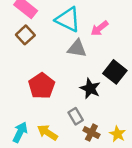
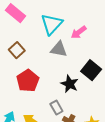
cyan triangle: (68, 19) -> (52, 24), turned 45
brown square: (25, 35) -> (17, 50), moved

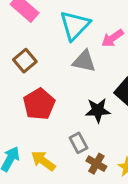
black star: (70, 84) -> (98, 110), turned -30

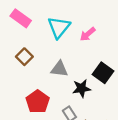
gray triangle: (84, 61) -> (59, 69), moved
red pentagon: (39, 104) -> (38, 102), moved

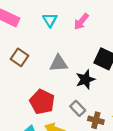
cyan triangle: (59, 27) -> (50, 20), size x0.6

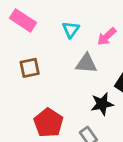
brown square: (20, 57) -> (30, 68), turned 36
gray triangle: (59, 63) -> (86, 64), moved

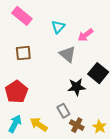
gray triangle: (86, 64) -> (68, 54), turned 30
red pentagon: (48, 123) -> (16, 92), moved

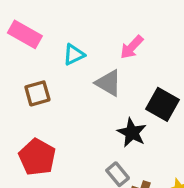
cyan triangle: (58, 27) -> (74, 55), moved, turned 32
black star: (77, 87) -> (132, 133), turned -30

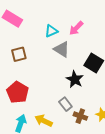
cyan triangle: (74, 55) -> (51, 31), moved

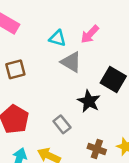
cyan triangle: (51, 31) -> (57, 38), turned 40
gray rectangle: (65, 104) -> (62, 124), moved

